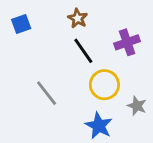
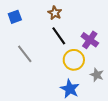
purple cross: (127, 42) -> (90, 40), moved, turned -36
gray line: (47, 93) -> (25, 54), moved

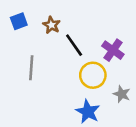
brown star: (55, 13) -> (51, 25), moved
gray line: (25, 54) -> (31, 68), turned 42

